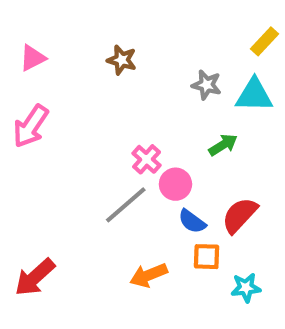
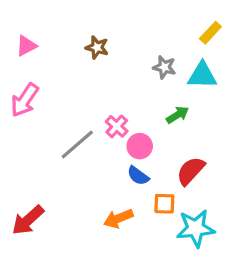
gray line: (126, 205) -> (77, 144), moved
blue semicircle: (192, 221) -> (138, 176), moved
cyan star: (246, 288) -> (196, 228), size x1.6

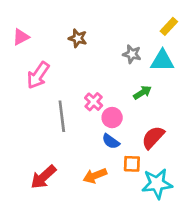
pink arrow: (25, 100) -> (38, 75), moved
gray line: (77, 144) -> (62, 116), turned -56
red arrow: (28, 220) -> (43, 177), moved

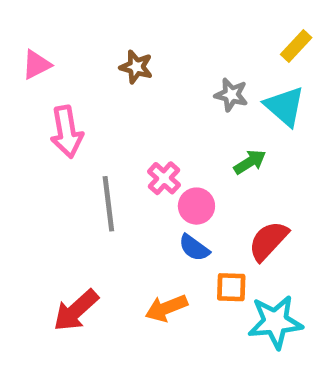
cyan triangle: (162, 61) -> (285, 106), turned 40
pink arrow: (38, 75) -> (67, 132), turned -44

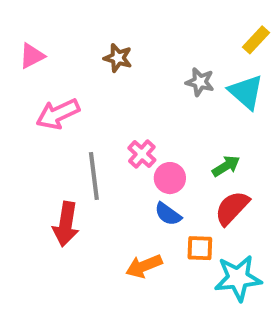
pink arrow: (67, 132) -> (58, 114), turned 75
green arrow: (250, 162) -> (226, 166), moved
red arrow: (76, 310) -> (66, 224), moved, turned -39

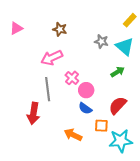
pink arrow: (58, 114) -> (52, 58), moved
green arrow: (226, 166) -> (118, 72), moved
orange arrow: (144, 266) -> (73, 135), turned 48

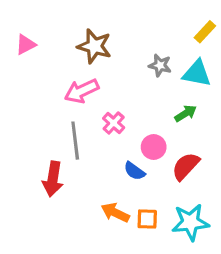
brown star: (60, 29) -> (94, 46), size x1.5
cyan triangle: (125, 47) -> (197, 73), turned -30
pink circle: (86, 90) -> (154, 147), moved
orange square: (101, 126) -> (147, 219), moved

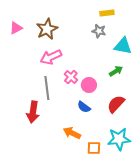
yellow rectangle: (205, 32) -> (107, 13), moved, turned 40
brown star: (94, 46) -> (47, 29), moved, turned 30
gray star: (160, 65) -> (99, 31), moved
pink circle: (154, 147) -> (89, 85), moved
orange square: (147, 219) -> (94, 148), moved

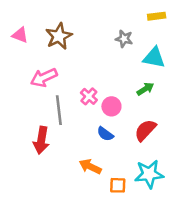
yellow rectangle: (107, 13) -> (157, 16), moved
pink triangle: (16, 28) -> (20, 35), turned 48
pink arrow: (51, 57) -> (44, 78), moved

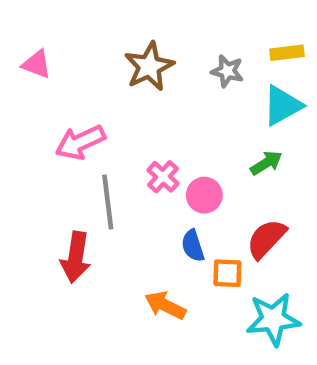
yellow rectangle: (157, 16) -> (287, 53), moved
brown star: (59, 36) -> (149, 66), moved
cyan triangle: (154, 58) -> (282, 106), turned -40
blue semicircle: (105, 134) -> (193, 246), turned 36
orange square: (118, 185) -> (227, 273), moved

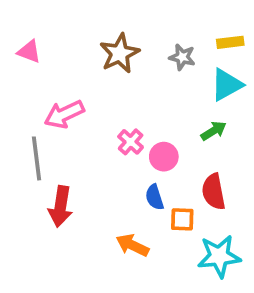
gray line: (108, 202) -> (37, 158), moved
red semicircle: (266, 239) -> (214, 192), turned -54

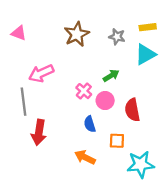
green arrow: (214, 131) -> (111, 76), moved
red semicircle: (214, 192) -> (132, 110), moved
blue semicircle: (155, 197) -> (90, 124), moved

